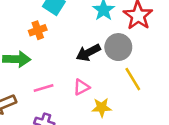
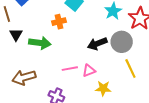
pink line: (44, 88) -> (70, 69), moved

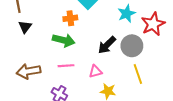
green arrow: (40, 43) -> (64, 40), moved
black arrow: (97, 44) -> (107, 45), turned -30
pink line: (70, 69) -> (66, 66), moved

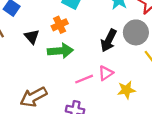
black triangle: (25, 27) -> (32, 37), moved
pink line: (66, 66) -> (84, 79), moved

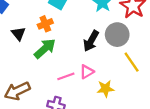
green arrow: (60, 51) -> (45, 49), turned -40

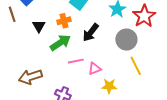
black arrow: (91, 41) -> (91, 33), moved
pink line: (66, 76) -> (76, 61), moved

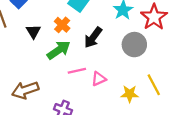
orange cross: (64, 21) -> (62, 25), turned -32
yellow line: (136, 66) -> (154, 85), moved
yellow star: (109, 86) -> (130, 94), moved

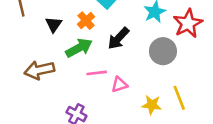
brown arrow: (25, 90) -> (39, 70), moved

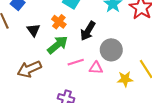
gray circle: (163, 51) -> (111, 50), moved
pink triangle: (119, 84) -> (96, 68), turned 32

